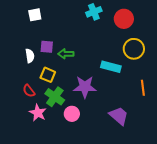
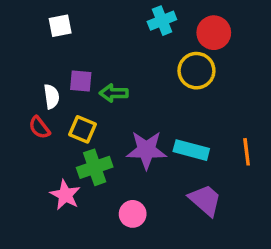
yellow circle: (134, 49) -> (196, 71), moved
cyan rectangle: (111, 67) -> (191, 150), moved
red semicircle: (29, 91) -> (39, 128), moved
green cross: (55, 97) -> (95, 167), turned 36
pink circle: (72, 114) -> (133, 214), moved

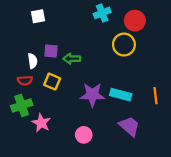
red semicircle: (39, 128) -> (25, 80), turned -56
green cross: (95, 167) -> (22, 105), moved

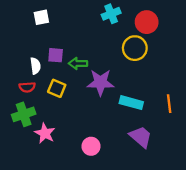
purple star: (92, 95) -> (100, 82), moved

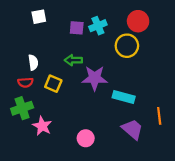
cyan cross: (111, 14) -> (98, 26), moved
purple square: (56, 55) -> (77, 28), moved
orange line: (169, 104) -> (159, 116), moved

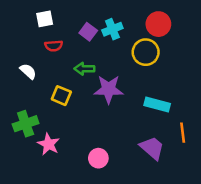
purple square: (77, 28) -> (88, 32), turned 32
white semicircle: (33, 62) -> (28, 71), moved, turned -40
red semicircle: (25, 83) -> (54, 46), moved
cyan rectangle: (124, 97) -> (157, 105), moved

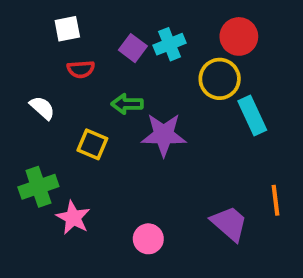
cyan rectangle: (157, 105) -> (252, 115), moved, turned 50

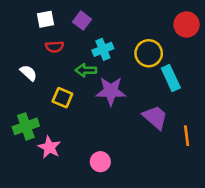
red circle: (239, 36) -> (187, 25), moved
cyan cross: (169, 44) -> (103, 49), moved
purple square: (133, 48) -> (82, 21), moved
purple trapezoid: (229, 223) -> (155, 117), moved

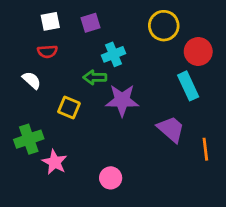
purple square: (82, 21) -> (90, 23), turned 36
red circle: (187, 25) -> (198, 52), moved
red semicircle: (55, 47) -> (47, 52), moved
yellow circle: (149, 53) -> (164, 26), moved

